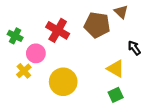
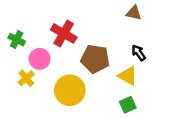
brown triangle: (121, 12) -> (134, 13), turned -32
brown pentagon: (97, 25) -> (95, 59), moved
black arrow: (134, 48) -> (139, 53), moved

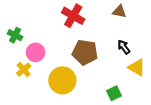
red cross: (64, 33) -> (73, 16), moved
yellow triangle: (128, 76) -> (137, 67), moved

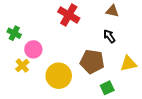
black arrow: (124, 47) -> (109, 36), moved
brown pentagon: (85, 52) -> (92, 62), moved
yellow triangle: (137, 67) -> (128, 64), turned -42

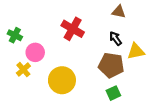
red cross: (69, 15) -> (73, 29), moved
brown pentagon: (92, 62) -> (111, 65), moved
yellow triangle: (128, 64) -> (136, 51), moved

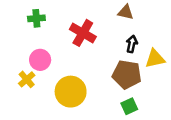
brown triangle: (119, 12) -> (126, 12), moved
green cross: (15, 35) -> (36, 18), moved, turned -32
black arrow: (115, 38) -> (132, 44), turned 48

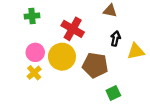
brown pentagon: (127, 75) -> (95, 65), moved
yellow cross: (27, 79) -> (34, 73), moved
yellow circle: (71, 92) -> (62, 57), moved

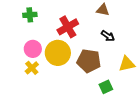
red cross: (73, 29) -> (68, 27), turned 30
black arrow: (115, 38) -> (108, 36), turned 112
yellow triangle: (136, 51) -> (127, 64), moved

